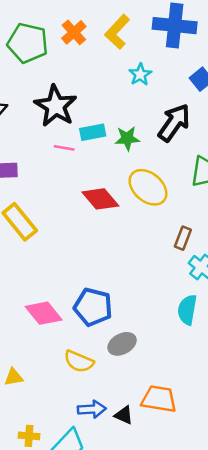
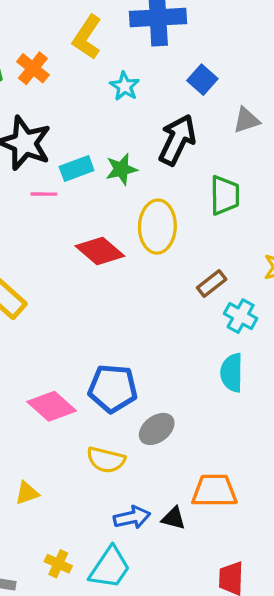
orange cross: (74, 32) -> (33, 68), moved
yellow ellipse: (148, 187) -> (157, 227), turned 60
brown rectangle: (183, 238) -> (212, 283), turned 40
yellow cross: (29, 436) -> (58, 564), turned 30

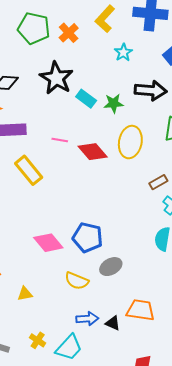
black arrow: (177, 140) -> (151, 90), turned 60
cyan rectangle: (77, 169) -> (86, 99), turned 48
pink line: (44, 194) -> (60, 140), moved

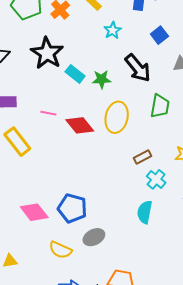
black arrow: (151, 90) -> (138, 68), turned 44

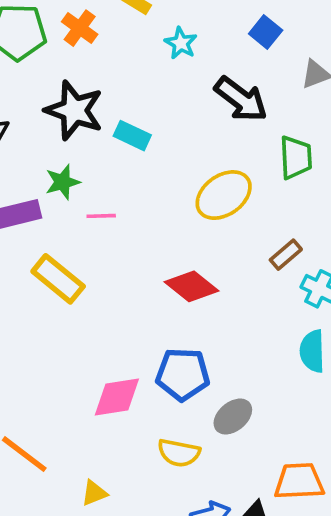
green star: (102, 79) -> (63, 182), moved
yellow ellipse: (117, 117) -> (224, 195), turned 56
red diamond: (80, 125) -> (191, 286), moved
pink diamond: (34, 212) -> (117, 397), turned -48

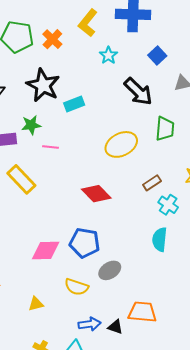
cyan rectangle: (132, 136) -> (74, 104), turned -54
yellow triangle: (94, 493) -> (36, 304), moved

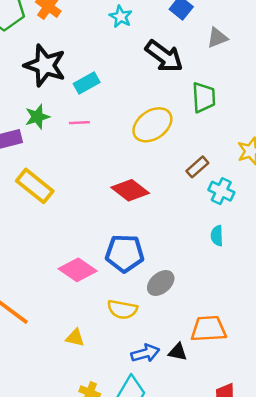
pink line: (50, 147) -> (79, 123), moved
cyan semicircle: (160, 239) -> (217, 236), size x0.7
pink diamond: (46, 251) -> (78, 270), turned 44
yellow triangle: (36, 304) -> (75, 338), turned 35

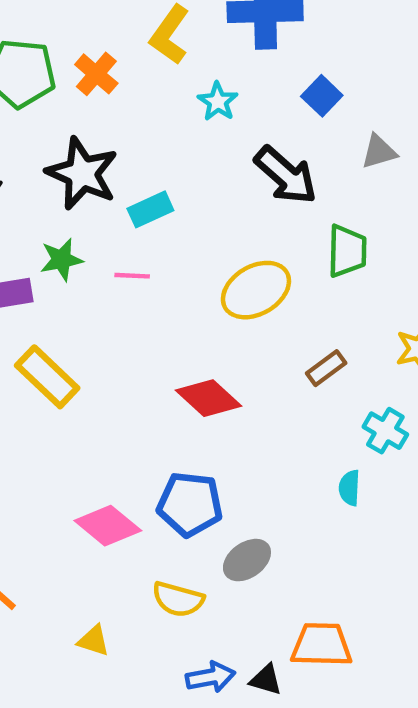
cyan cross: (221, 191) -> (385, 431), moved

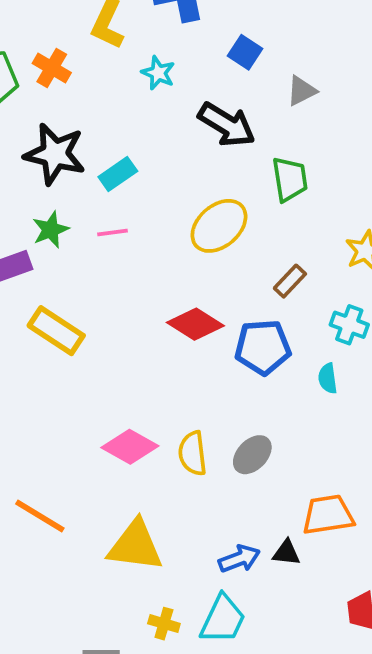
blue pentagon: (190, 504) -> (263, 347), moved
yellow semicircle: (178, 599) -> (193, 453), moved, turned 78
yellow triangle: (94, 641) -> (135, 546), size x2.0

